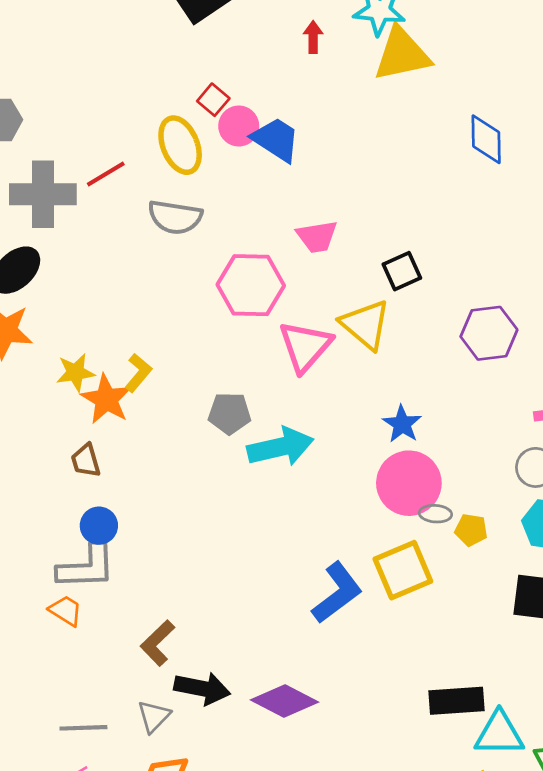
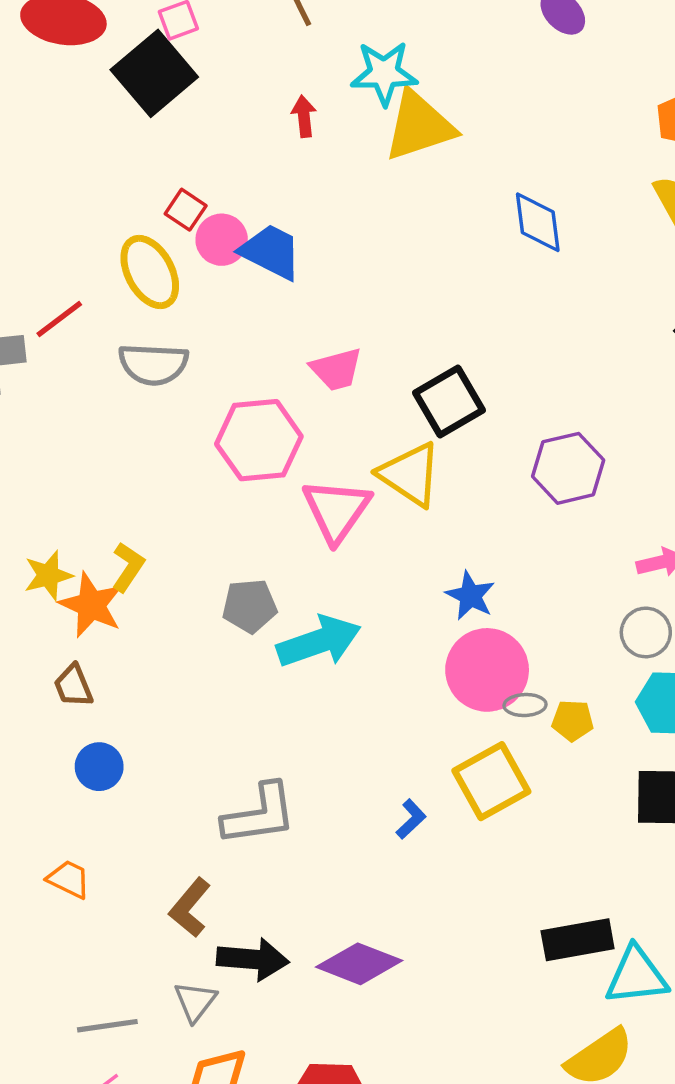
black square: (402, 271) -> (449, 402), size x1.4
gray L-shape: (86, 567) -> (259, 814), moved
blue L-shape: (337, 593) -> (411, 819), size x0.5

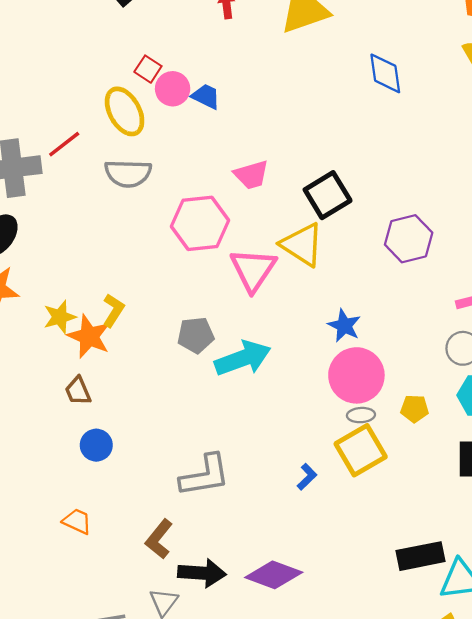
blue trapezoid: (271, 252) -> (206, 96), size x0.7
gray ellipse: (525, 705) -> (361, 415), moved

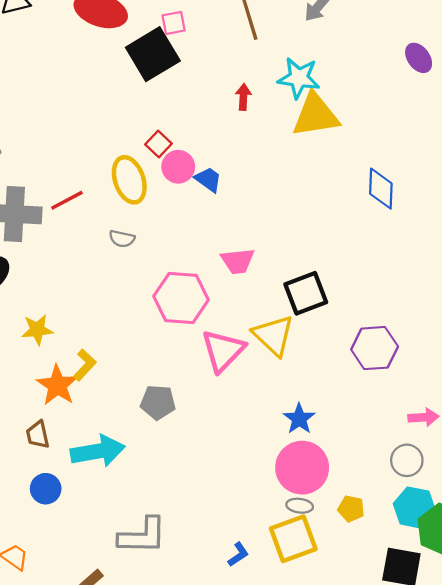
gray semicircle: (128, 173) -> (122, 239), size x0.6
yellow star: (60, 317) -> (37, 330), moved
cyan arrow: (243, 358) -> (98, 451), moved

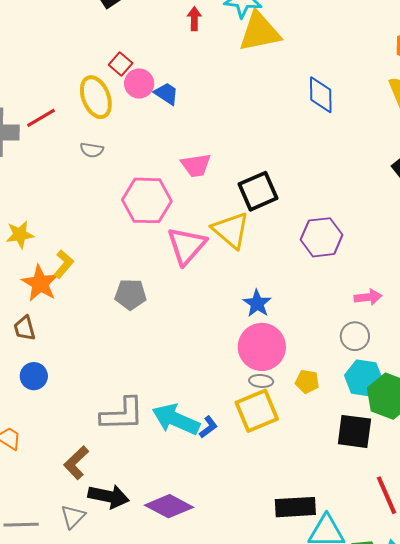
cyan arrow: (98, 451) -> (176, 419), moved, turned -144

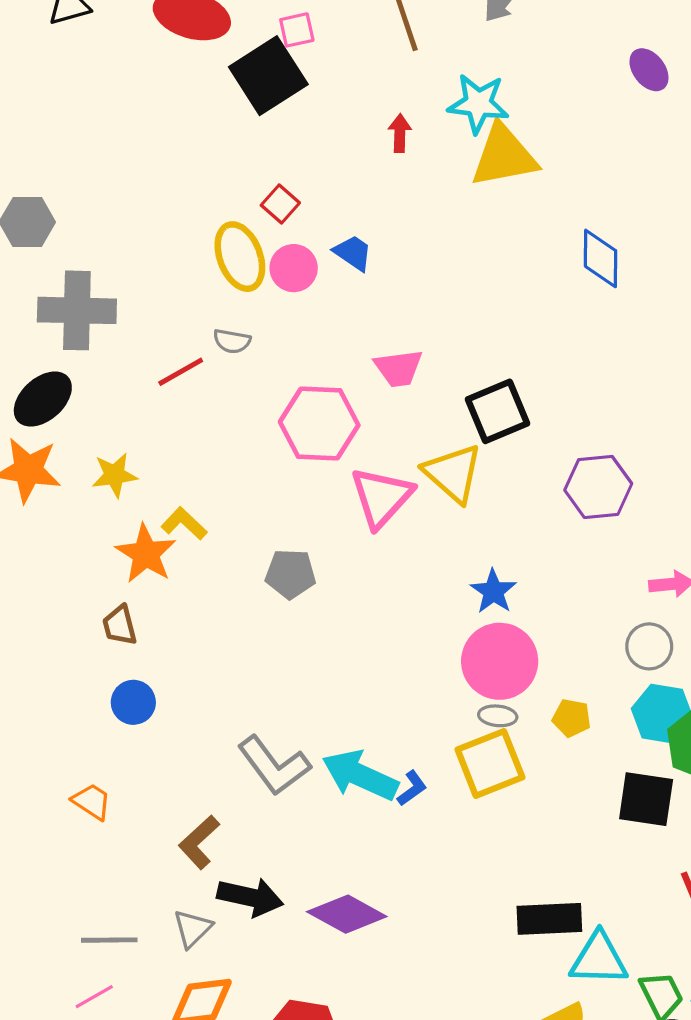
pink circle: (139, 83) -> (294, 268), moved
red line: (41, 118) -> (181, 372), moved
yellow L-shape: (64, 264) -> (184, 524), turned -88
gray L-shape: (122, 414) -> (274, 766), turned 54

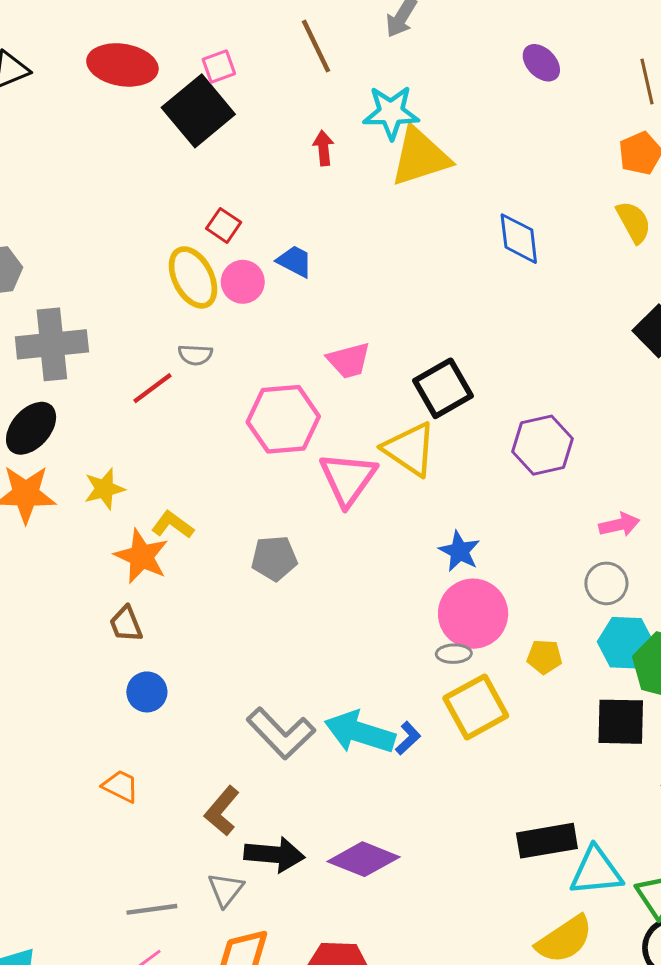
gray ellipse: (498, 716) -> (454, 654), moved

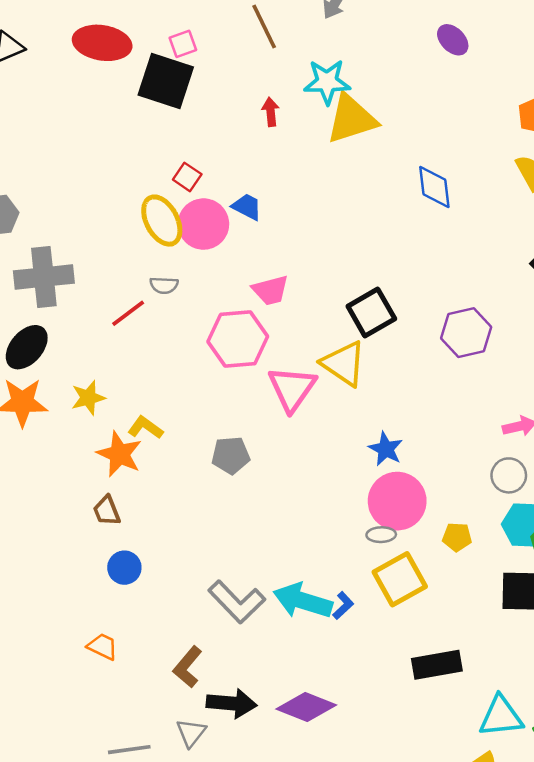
black square: (198, 111) -> (166, 81), turned -32
pink circle: (243, 282) -> (203, 224), size x1.4
pink trapezoid: (349, 360) -> (270, 290), moved
purple hexagon: (542, 445) -> (466, 333), moved
black rectangle: (547, 841) -> (437, 665), moved

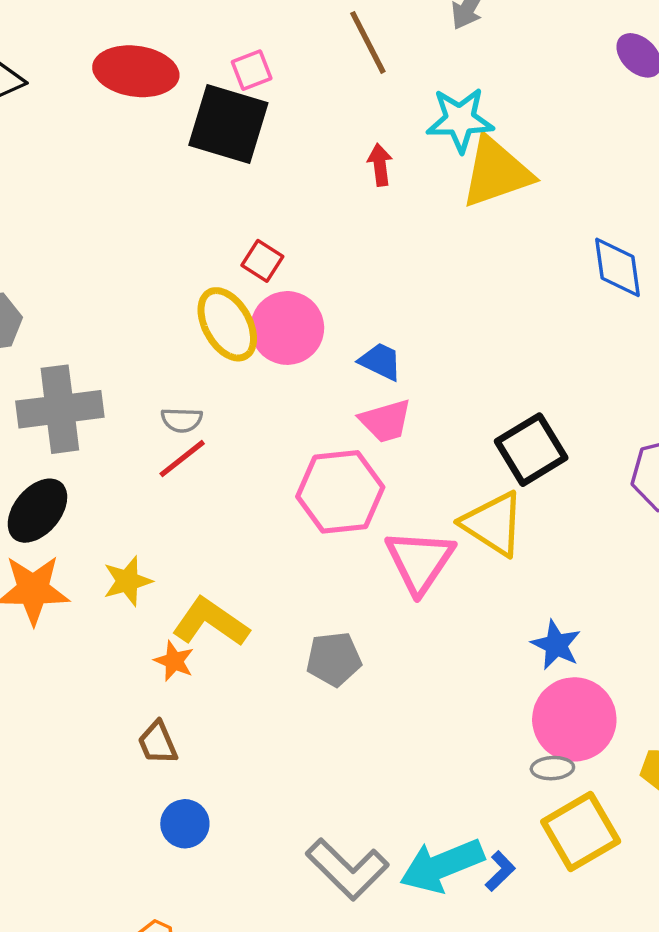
blue trapezoid: (247, 207) -> (380, 361), moved
gray semicircle: (164, 285) -> (182, 420), moved
yellow L-shape: (145, 428) -> (211, 622), size x1.5
orange star: (119, 454) -> (174, 661), size x0.6
cyan arrow: (303, 601) -> (442, 866), turned -38

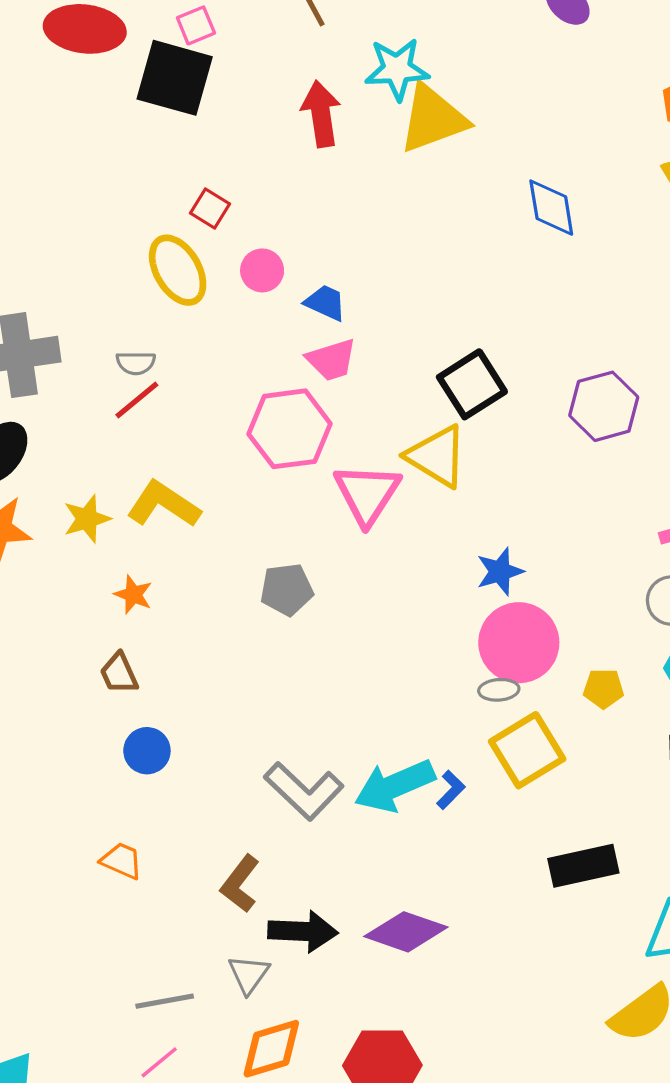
red arrow: (380, 165) -> (321, 114), size x1.6
pink circle: (287, 328) -> (262, 270), moved, size x0.6
yellow L-shape: (211, 622) -> (164, 504), moved
blue star: (556, 645) -> (500, 571), turned 30

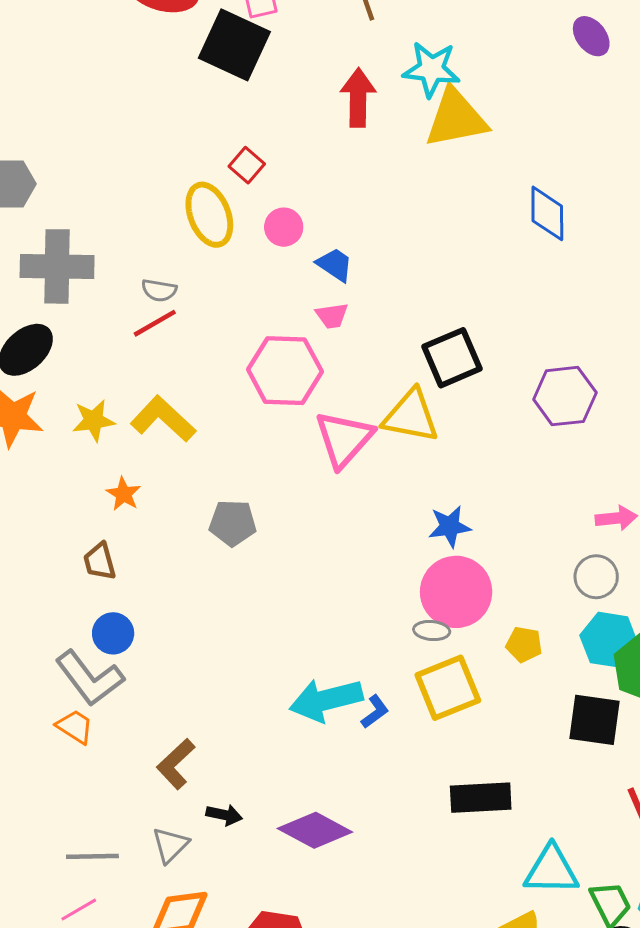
pink trapezoid: (331, 360) -> (332, 316), size x0.7
yellow triangle: (437, 456) -> (411, 416), turned -30
gray pentagon: (287, 590) -> (233, 523), moved
gray L-shape: (304, 791) -> (90, 678), moved
black arrow: (303, 931) -> (224, 815), size x0.6

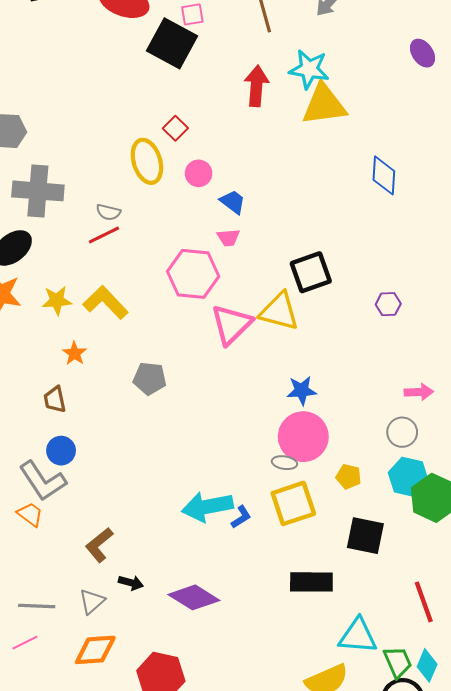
purple hexagon: (565, 396) -> (388, 304), size x0.6
black square: (594, 720) -> (365, 536), moved

